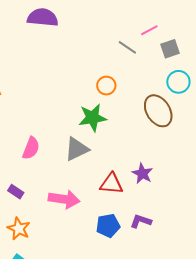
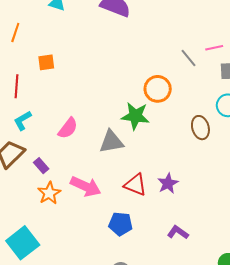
orange circle: (106, 86) -> (158, 89), size x1.4
brown ellipse: (158, 111) -> (200, 128), size x0.7
purple L-shape: (141, 221) -> (178, 232), moved
orange star: (19, 229) -> (49, 193), moved

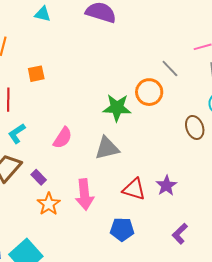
gray line: (188, 58) -> (170, 68), moved
green star: (135, 116) -> (117, 108), moved
pink arrow: (86, 186) -> (84, 195), turned 64
purple L-shape: (178, 232) -> (180, 234), turned -75

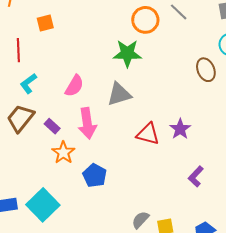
orange circle: (149, 92) -> (145, 20), moved
pink arrow: (84, 195) -> (87, 123), moved
blue pentagon: (122, 229) -> (95, 175), moved, turned 30

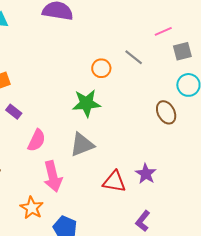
orange circle: (145, 20) -> (101, 68), size x0.7
purple rectangle: (52, 126) -> (14, 112), moved
purple L-shape: (196, 176) -> (143, 221), moved

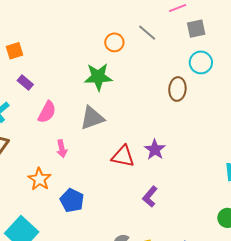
brown ellipse: (166, 112) -> (177, 89), turned 30
pink arrow: (53, 176) -> (62, 149), size x0.6

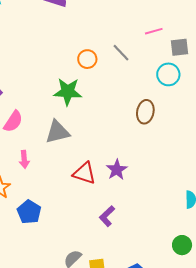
gray square: (196, 29) -> (180, 47), moved
cyan circle: (201, 62) -> (168, 74), moved

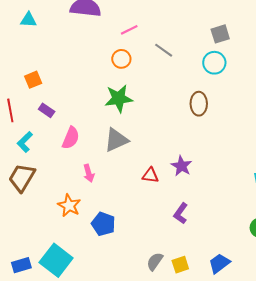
pink line: (154, 31) -> (129, 30), moved
orange circle: (87, 59) -> (121, 59), moved
red triangle: (84, 173) -> (150, 175), size x0.7

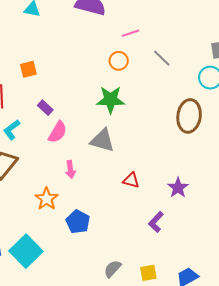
brown ellipse: (199, 104) -> (189, 116), size x1.4
purple rectangle: (47, 110) -> (45, 108), moved
gray triangle: (116, 140) -> (102, 140), turned 32
purple star: (181, 166) -> (178, 188), moved
gray semicircle: (155, 261) -> (113, 269), moved

